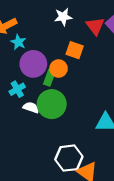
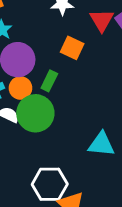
orange circle: (59, 69) -> (20, 88), moved
green rectangle: (49, 78) -> (49, 81), moved

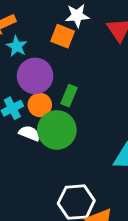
orange square: (72, 48) -> (63, 36), moved

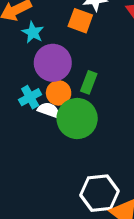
white semicircle: (29, 133) -> (49, 110), moved

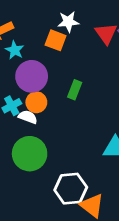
green rectangle: (89, 82) -> (75, 90), moved
green circle: (77, 119) -> (30, 154), moved

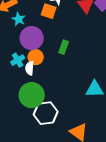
white semicircle: (28, 117) -> (30, 68), turned -104
white hexagon: (71, 189) -> (46, 113), moved

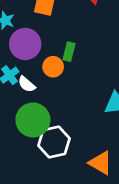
orange circle: (36, 57) -> (53, 67), moved
white semicircle: (30, 68) -> (27, 84), turned -48

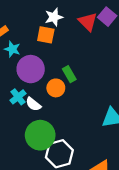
green rectangle: (69, 52) -> (69, 74), turned -42

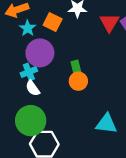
orange square: (46, 35) -> (53, 22), moved
orange circle: (56, 88) -> (78, 81), moved
cyan cross: (18, 97) -> (29, 72), moved

